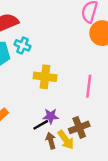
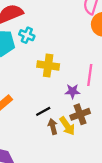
purple star: (51, 116) -> (73, 91), moved

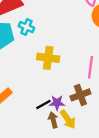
purple star: (73, 91) -> (57, 103), moved
brown cross: (80, 114) -> (80, 95), moved

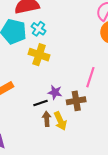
yellow cross: (48, 58) -> (39, 55), moved
purple star: (57, 103) -> (55, 92), moved

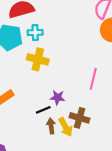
cyan cross: (39, 29) -> (35, 32), turned -32
brown cross: (76, 101) -> (79, 118), moved, turned 30

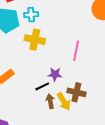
pink line: (93, 79) -> (76, 51), moved

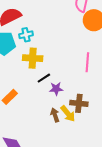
pink line: (76, 51) -> (87, 62), moved
black line: (42, 86) -> (44, 78), moved

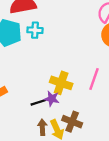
yellow cross: (33, 58) -> (61, 83), moved
black line: (44, 78) -> (38, 102), moved

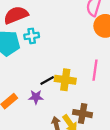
purple star: (52, 99) -> (36, 97), moved
black line: (38, 102) -> (47, 80), moved

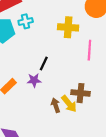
black line: (47, 80) -> (44, 63), turned -32
yellow cross: (65, 80) -> (68, 27), moved

